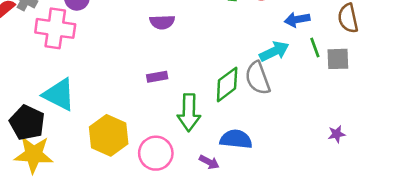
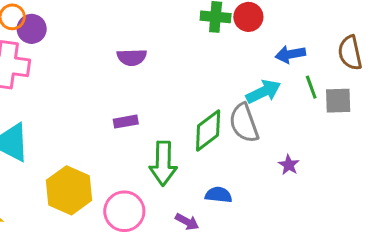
purple star: (337, 134) -> (289, 165), moved, turned -30
blue semicircle: (236, 139) -> (219, 195), size x0.7

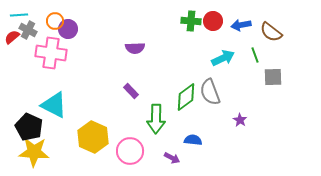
brown semicircle: (350, 53) -> (271, 32), moved, turned -40
blue arrow: (290, 54) -> (241, 25), moved
green line: (311, 87) -> (255, 55), moved
cyan arrow: (263, 92) -> (223, 58), moved
purple rectangle: (126, 122) -> (131, 91), turned 56

